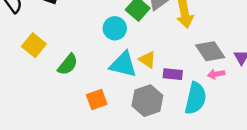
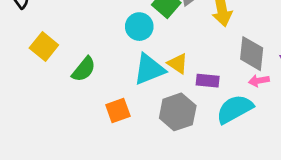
gray diamond: (210, 51) -> (252, 54), turned 40
cyan triangle: (123, 64) -> (149, 69), turned -36
cyan semicircle: (196, 98) -> (235, 109), turned -132

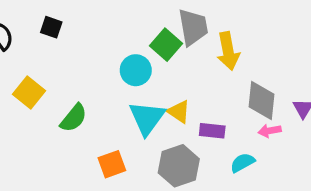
cyan triangle: (149, 69) -> (147, 118), turned -32
cyan semicircle: (235, 109) -> (242, 163), size x0.6

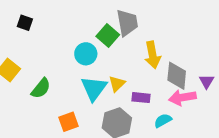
yellow arrow: (228, 51) -> (153, 55), moved
yellow triangle: (179, 112) -> (117, 84), turned 42
pink arrow: (270, 131) -> (182, 98), size x1.6

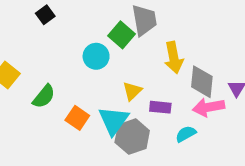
black square: (25, 23) -> (45, 15), moved, turned 35
cyan triangle: (94, 88) -> (113, 121), moved
orange square: (69, 122) -> (77, 118), moved, turned -36

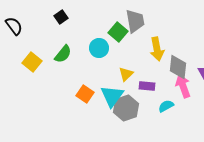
green semicircle: (44, 96) -> (63, 54), moved
pink arrow: (209, 107) -> (183, 86), turned 80

